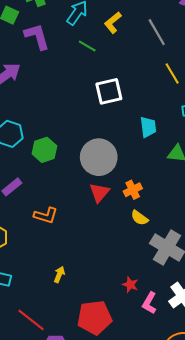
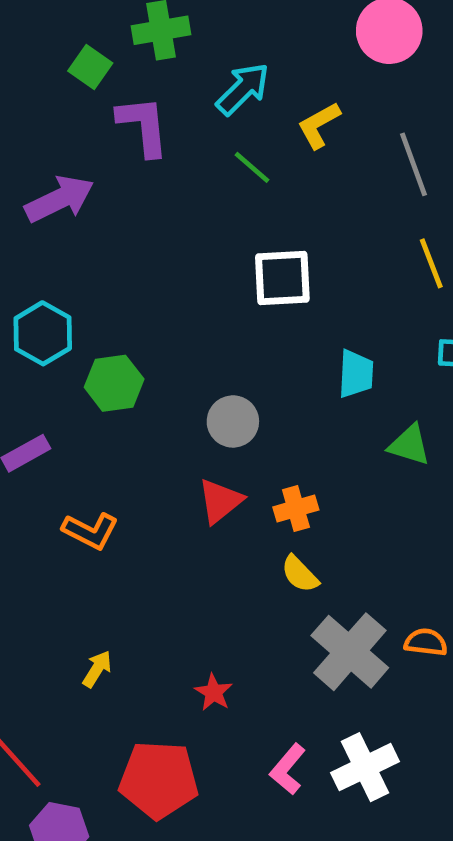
gray circle: (99, 157) -> (233, 421), size x0.6
red star: (130, 285) -> (214, 692), moved

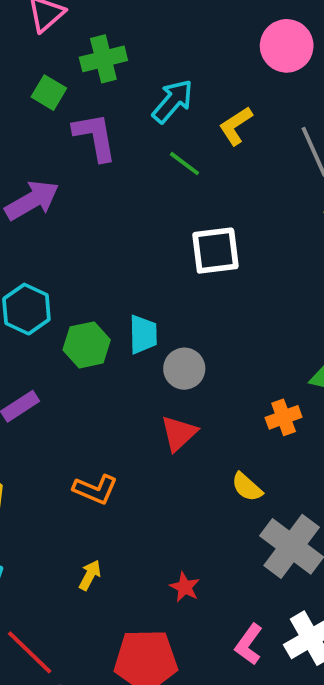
cyan trapezoid: (356, 374) -> (143, 334), moved
orange cross: (296, 508) -> (284, 417), moved
orange L-shape: (90, 531) -> (95, 489), moved

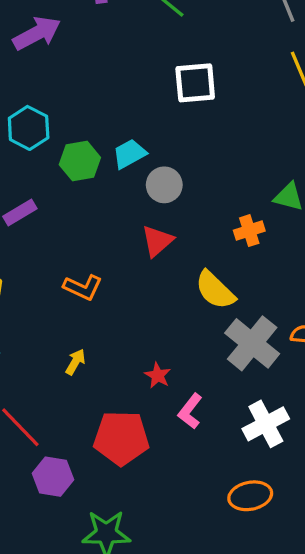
cyan trapezoid: (143, 334) -> (129, 154), turned -120
yellow semicircle: (247, 487) -> (215, 290), size x1.5
pink L-shape: (249, 644) -> (190, 411), moved

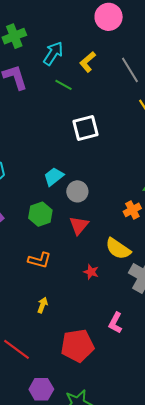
green hexagon: (80, 161) -> (40, 214), moved
red star: (158, 375) -> (91, 272), moved
purple hexagon: (53, 477) -> (41, 389), moved

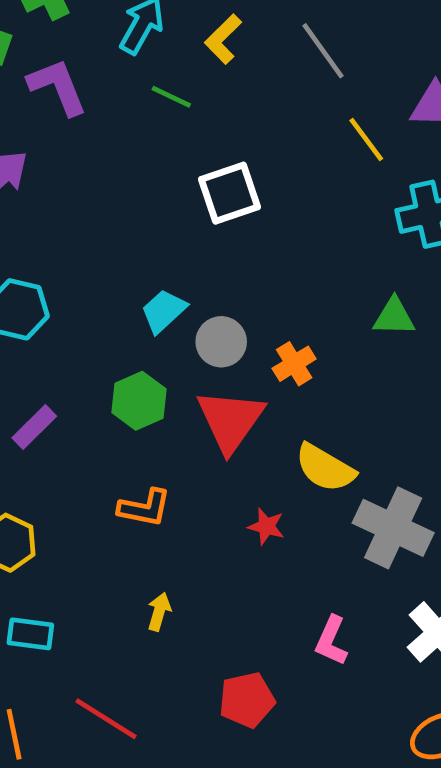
orange cross: (132, 210) -> (294, 364), moved
red triangle: (79, 225) -> (230, 420), size x1.5
red pentagon: (77, 346) -> (247, 700), size x0.7

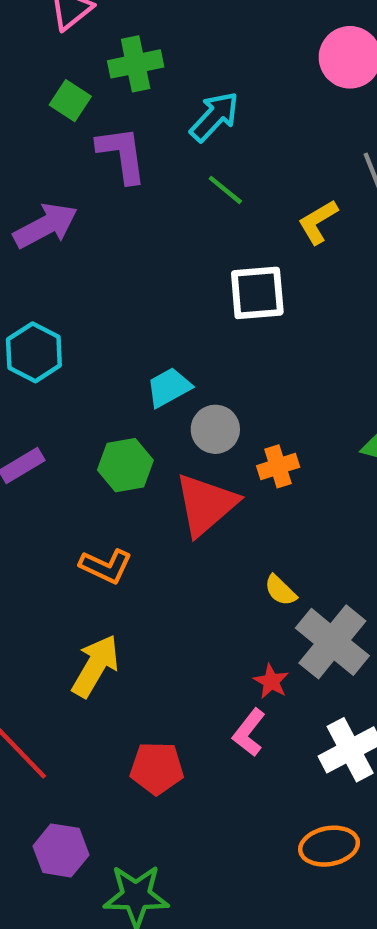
yellow L-shape: (223, 39) -> (318, 222), moved
yellow semicircle: (325, 468) -> (280, 590), moved, size x0.6
red star: (266, 526) -> (271, 681), moved
yellow arrow: (159, 612) -> (95, 666), size x1.8

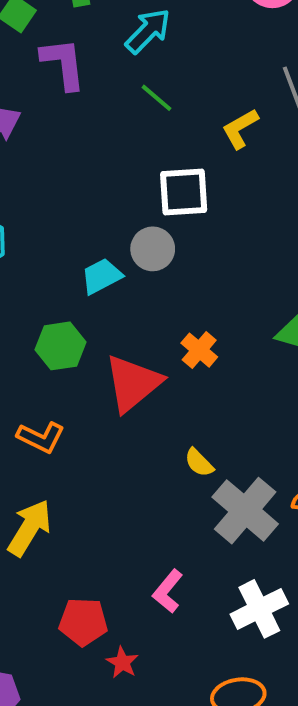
gray circle: (215, 429) -> (153, 249), moved
orange cross: (278, 466) -> (199, 350), turned -33
red star: (271, 681) -> (122, 662), moved

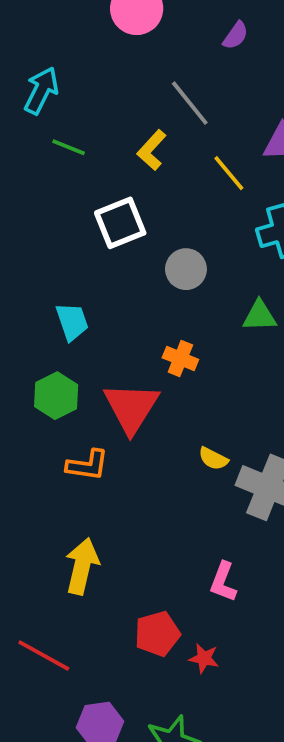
gray circle: (153, 249) -> (186, 269), moved
cyan trapezoid: (102, 276) -> (72, 322), turned 117
orange L-shape: (41, 437) -> (87, 465), moved

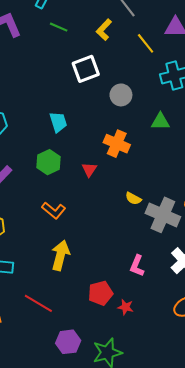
orange cross: (180, 359) -> (117, 144), size x1.4
red triangle: (131, 408) -> (89, 170), size x0.5
orange L-shape: (87, 465) -> (54, 210), moved, turned 30

